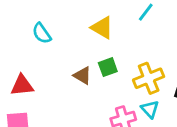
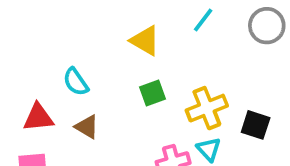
cyan semicircle: (42, 33) -> (76, 82), moved
brown triangle: (82, 75) -> (87, 127), moved

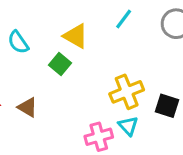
cyan semicircle: (76, 82) -> (18, 42), moved
green square: (153, 93) -> (60, 64), moved, turned -30

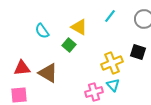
black square: (167, 106) -> (138, 52), moved
brown triangle: (28, 107) -> (48, 73), size x1.5

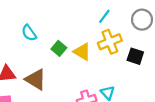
yellow triangle: (79, 27) -> (82, 52), moved
yellow cross: (112, 63) -> (110, 42), moved

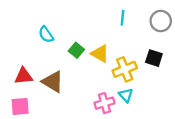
cyan line: (104, 16) -> (122, 18), turned -32
yellow cross: (110, 42) -> (125, 69), moved

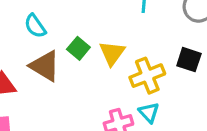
yellow triangle: (100, 54) -> (112, 53), turned 36
brown triangle: (53, 82) -> (45, 66), moved

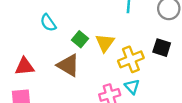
brown triangle: (45, 66) -> (68, 65), moved

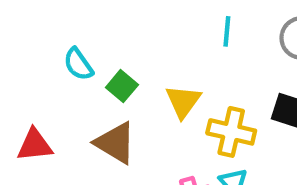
green square: (80, 39) -> (122, 86), moved
yellow cross: (131, 59) -> (231, 132), turned 35

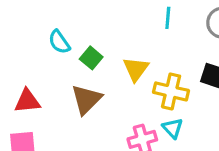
brown triangle: (115, 143) -> (86, 99), turned 44

